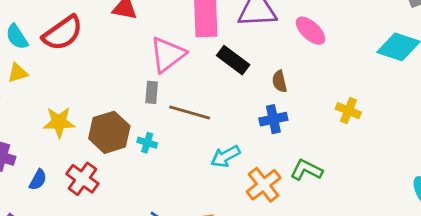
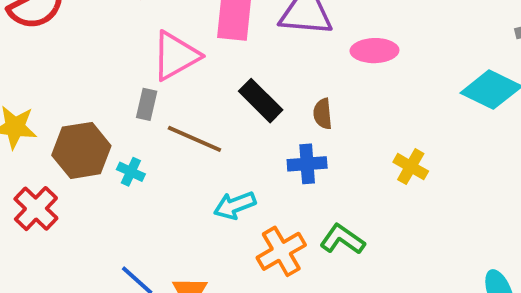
pink ellipse: (310, 31) -> (374, 51), turned -52
black rectangle: (233, 60) -> (261, 101), moved

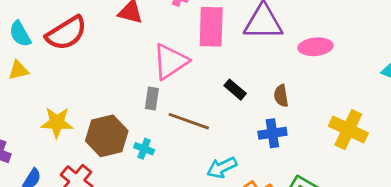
black rectangle: (261, 101) -> (235, 90), size x0.7
yellow cross: (411, 167) -> (348, 130), size x1.5

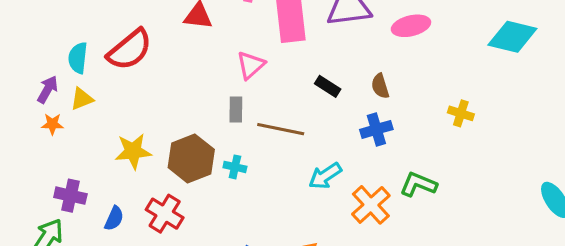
cyan semicircle: (20, 34) -> (78, 58), turned 44
pink triangle: (170, 61) -> (251, 65), size x0.7
yellow cross: (348, 130) -> (461, 113), size x0.6

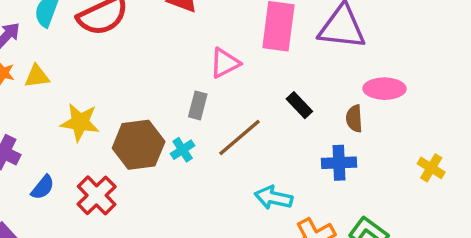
pink ellipse: (411, 26) -> (384, 89), moved
yellow triangle: (82, 99) -> (37, 76), moved
brown line: (281, 129) -> (239, 138), turned -66
cyan cross: (235, 167) -> (183, 150), moved, turned 30
cyan arrow: (325, 176) -> (274, 198), turned 32

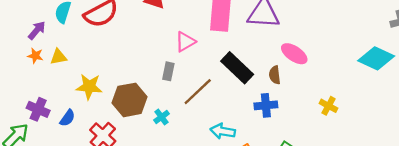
pink ellipse: (384, 89) -> (294, 54), turned 36
black rectangle: (299, 105) -> (237, 68), size x1.8
cyan cross: (183, 150) -> (161, 117), moved
blue semicircle: (43, 187) -> (67, 118), moved

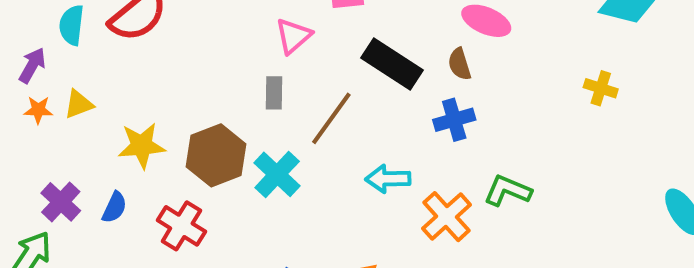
yellow cross: (328, 106) -> (601, 88), moved
purple cross: (38, 109) -> (61, 202), turned 30
cyan cross: (161, 117) -> (277, 174), size x1.6

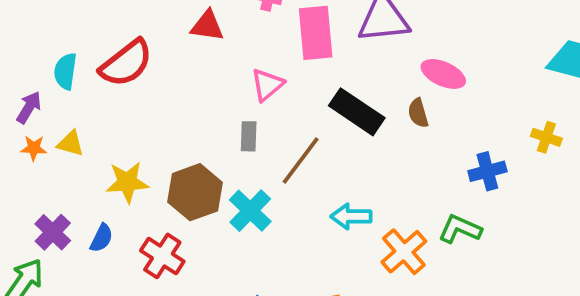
yellow triangle: (79, 104) -> (71, 143), turned 36
blue cross: (454, 120) -> (487, 171), moved

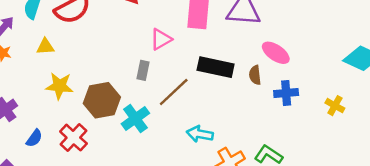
black rectangle: (357, 112) -> (216, 67), turned -32
yellow triangle: (71, 143) -> (45, 46), moved, turned -30
blue cross: (487, 171) -> (286, 93), moved
blue semicircle: (102, 238) -> (34, 138), moved

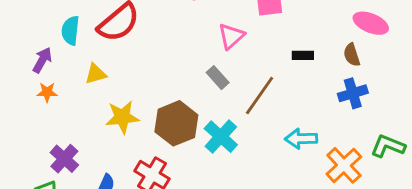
black rectangle: (216, 67) -> (303, 55), size x0.5
gray rectangle: (143, 70) -> (218, 78), turned -42
blue cross: (286, 93) -> (353, 93), moved

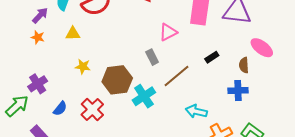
black rectangle: (303, 55) -> (212, 57), turned -48
yellow star: (122, 117) -> (83, 67), size x0.7

